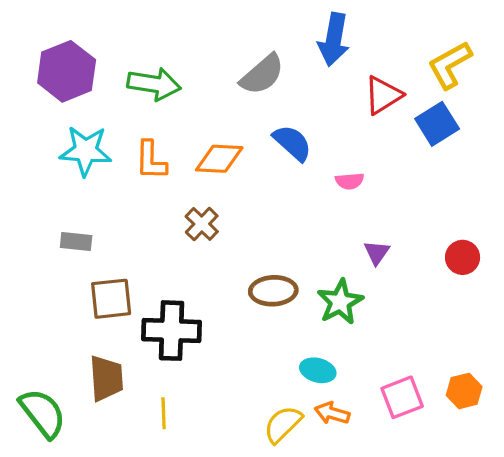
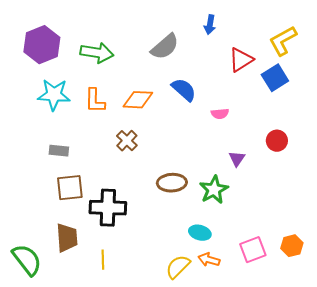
blue arrow: (334, 39) -> (210, 25), size x0.6
gray rectangle: (76, 241) -> (59, 151), moved
red circle: (463, 257) -> (277, 141), moved

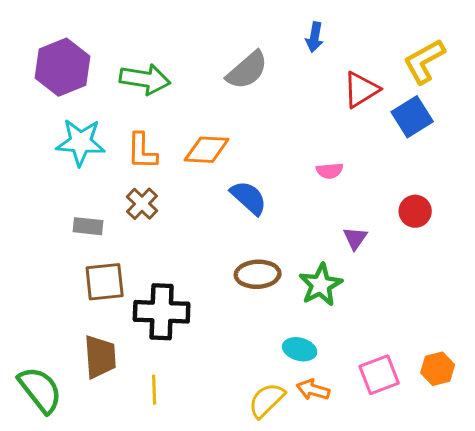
blue semicircle: (184, 90) -> (249, 198), moved
brown cross: (127, 141) -> (142, 204), moved

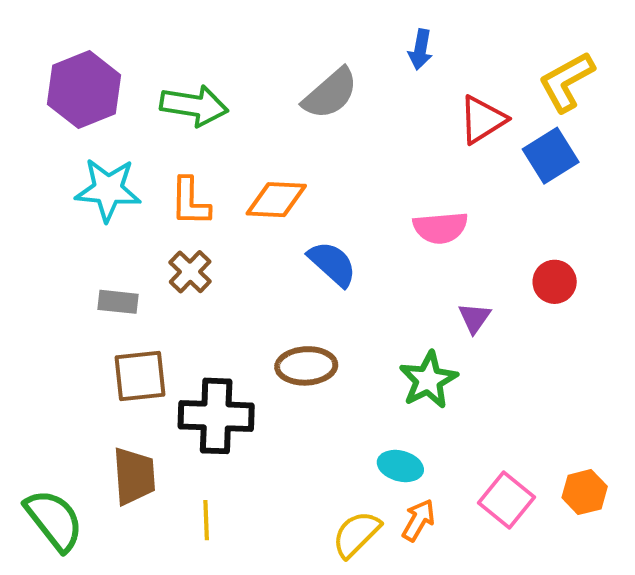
pink semicircle: (330, 171) -> (440, 228), size x1.5
brown ellipse: (258, 274) -> (306, 366), moved
pink square: (379, 375) -> (506, 500), turned -30
orange arrow: (313, 390) -> (418, 520), turned 104

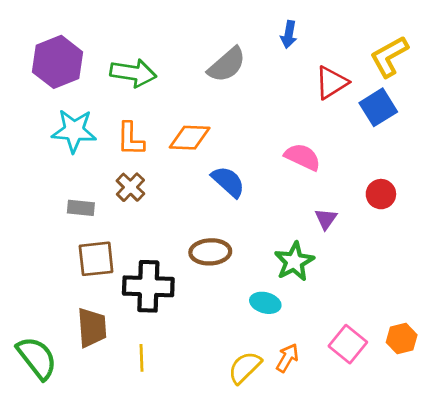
pink semicircle: (440, 228) -> (302, 157), turned -150
cyan ellipse: (400, 466) -> (265, 303), moved

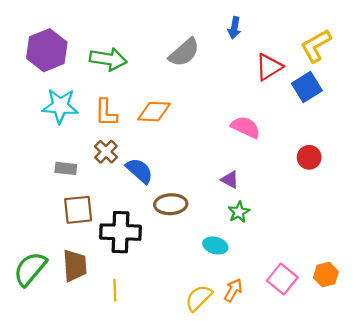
blue semicircle: (228, 182) -> (139, 171), moved
purple triangle: (326, 219) -> (230, 180), moved, turned -36
green star: (294, 262) -> (239, 212), size x0.7
green semicircle: (37, 358) -> (30, 269), moved, turned -102

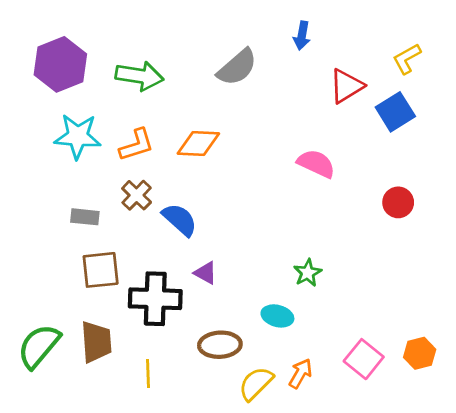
yellow L-shape: (316, 46) -> (407, 59), size x0.7
orange L-shape: (106, 113) -> (137, 145), turned -108
purple triangle: (230, 180) -> (206, 273), moved
brown ellipse: (171, 204) -> (220, 345), moved

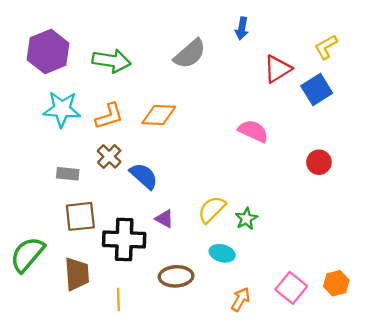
green semicircle: (39, 346) -> (27, 254), moved
yellow semicircle: (256, 384) -> (212, 209), moved

